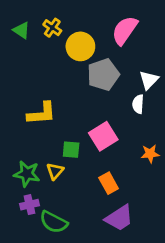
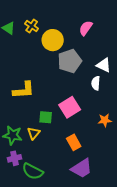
pink semicircle: (125, 30) -> (86, 28), size x0.7
white triangle: (149, 80) -> (104, 65), turned -49

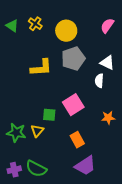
pink semicircle: (86, 28) -> (107, 26), moved
yellow circle: (53, 40) -> (66, 31), moved
yellow L-shape: (24, 90) -> (41, 68), moved
purple cross: (15, 158) -> (14, 170), moved

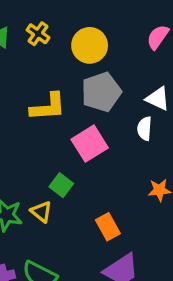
pink square: (73, 105) -> (90, 144), moved
green square: (49, 115) -> (61, 185), turned 32
yellow triangle: (37, 131) -> (41, 212), turned -32

